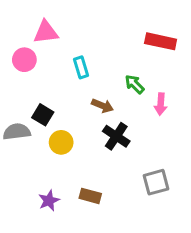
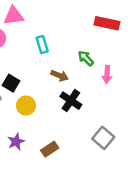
gray square: (156, 182) -> (103, 138), turned -35
brown rectangle: (90, 196) -> (50, 149), turned -49
purple star: (49, 201) -> (16, 142), moved

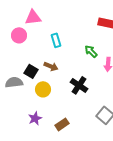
brown arrow: (60, 76) -> (51, 66), moved

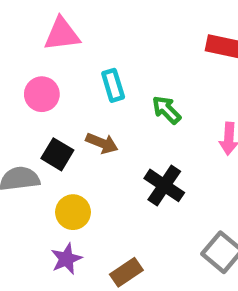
pink circle: (19, 35) -> (42, 94), moved
green arrow: (91, 51) -> (166, 110), moved
yellow circle: (43, 89) -> (73, 212), moved

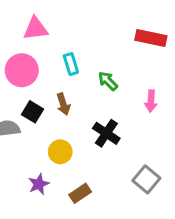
pink circle: (42, 94) -> (22, 70), size x1.4
brown arrow: (102, 143) -> (63, 104), turned 50
yellow circle: (73, 212) -> (60, 152), moved

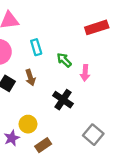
red rectangle: (151, 38) -> (97, 27), turned -30
pink arrow: (151, 101) -> (85, 73), moved
yellow circle: (60, 152) -> (28, 124), moved

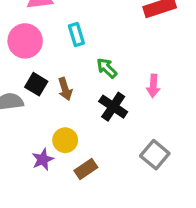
green arrow: (64, 60) -> (107, 68), moved
pink arrow: (85, 73) -> (153, 86), moved
brown arrow: (30, 77) -> (65, 89), moved

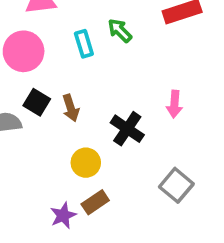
green arrow: (107, 68) -> (120, 31), moved
yellow circle: (65, 140) -> (86, 163), moved
purple star: (43, 159) -> (63, 215), moved

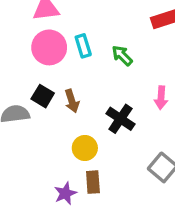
green arrow: (120, 31) -> (122, 56), moved
pink circle: (24, 51) -> (49, 47), moved
brown rectangle: (95, 202) -> (93, 182), turned -60

